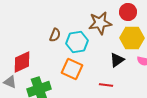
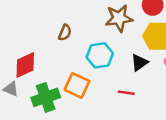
cyan hexagon: (77, 42) -> (100, 55), moved
orange square: (72, 69) -> (77, 85), moved

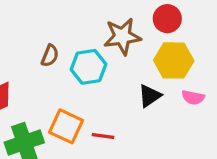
cyan hexagon: (100, 55) -> (89, 67), moved
red line: (126, 93) -> (103, 136), moved

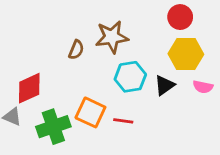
brown star: (122, 36) -> (112, 37), moved
cyan hexagon: (89, 67) -> (130, 77), moved

